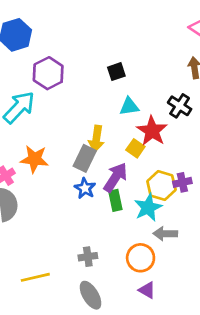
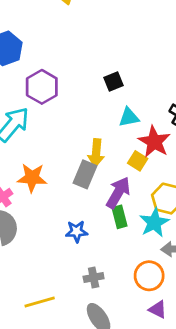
blue star: (85, 188) -> (77, 231), moved, turned -30

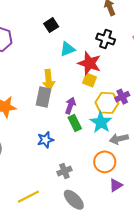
yellow square: (138, 161) -> (90, 80), moved
purple arrow: (118, 193) -> (70, 106), size x0.7
purple triangle: (158, 309) -> (116, 185), turned -48

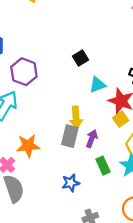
yellow square: (90, 80) -> (121, 119), turned 32
purple arrow: (70, 106) -> (92, 139), moved

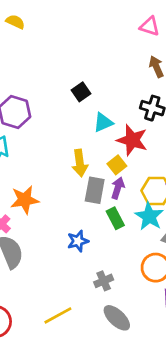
yellow square: (121, 119) -> (117, 165), moved
gray rectangle: (70, 136) -> (95, 190), moved
purple arrow: (92, 139) -> (118, 188), moved

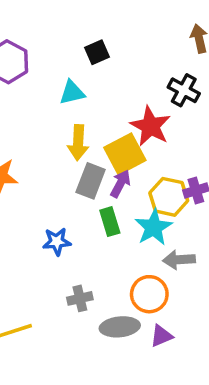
cyan triangle: (103, 122) -> (72, 92), moved
yellow square: (117, 165) -> (125, 154), size x1.6
gray ellipse: (117, 318) -> (120, 327), moved, turned -60

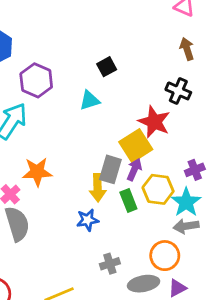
yellow arrow: (78, 143) -> (98, 188), moved
yellow hexagon: (169, 197) -> (158, 189), moved
cyan star: (154, 227) -> (186, 202), moved

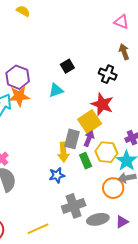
black cross: (178, 91) -> (108, 74), moved
orange star: (37, 172) -> (19, 96), moved
orange circle: (165, 256) -> (113, 188), moved
gray cross: (110, 264) -> (74, 206), size x1.6

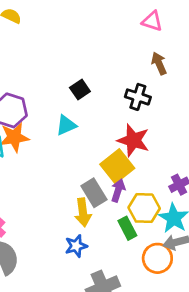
gray rectangle: (72, 139) -> (94, 193), turned -42
green rectangle: (86, 161) -> (127, 228), moved

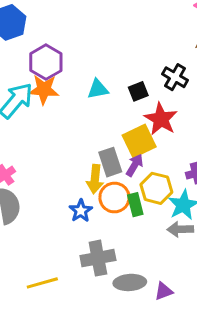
black square: (80, 90) -> (138, 91), moved
blue star: (76, 246) -> (81, 211), turned -30
orange circle: (157, 258) -> (114, 198), moved

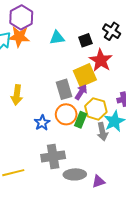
yellow arrow: (95, 179) -> (17, 95), moved
green rectangle: (135, 205) -> (81, 120), turned 35
gray arrow: (180, 229) -> (102, 132), moved, turned -102

